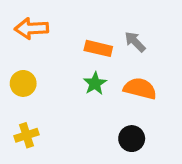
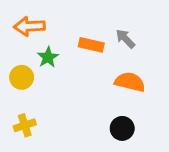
green star: (95, 83) -> (48, 57), moved

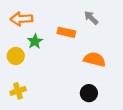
gray arrow: (125, 39) -> (91, 18), moved

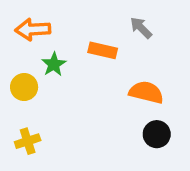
black circle: (89, 93) -> (157, 134), moved

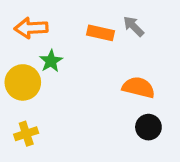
orange rectangle: (103, 50) -> (101, 33), moved
yellow circle: (24, 87) -> (23, 82), size x1.4

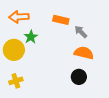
gray arrow: (134, 26) -> (81, 32), moved
black circle: (148, 127) -> (79, 77), moved

